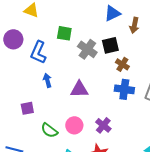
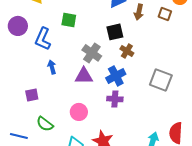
gray cross: (87, 49) -> (92, 53), moved
blue cross: (124, 89) -> (116, 76), moved, turned -36
purple cross: (103, 125) -> (115, 99), moved, turned -35
green semicircle: (49, 130) -> (45, 124), moved

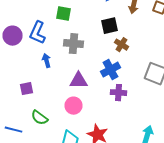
purple circle: (18, 26) -> (12, 36), moved
gray cross: (92, 53) -> (74, 44), moved, turned -30
purple triangle: (84, 76) -> (78, 81), moved
purple cross: (115, 99) -> (118, 93), moved

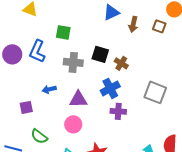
black square: (110, 26) -> (100, 54), moved, turned 30
blue arrow: (46, 61) -> (49, 89), moved, turned -88

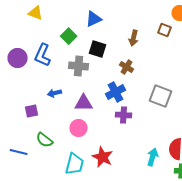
blue triangle: (111, 12) -> (94, 19), moved
brown arrow: (133, 24) -> (134, 38), moved
green square: (63, 32) -> (69, 36), turned 35
black square: (100, 54) -> (98, 49), moved

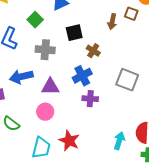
brown arrow: (134, 38) -> (112, 22), moved
black square: (98, 49) -> (74, 33), moved, turned -30
blue arrow: (55, 93) -> (21, 77), size x1.6

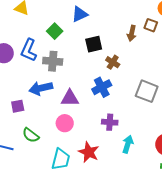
gray cross: (45, 50) -> (53, 61), moved
purple cross: (90, 99) -> (110, 122), moved
cyan arrow: (119, 141) -> (128, 144), moved

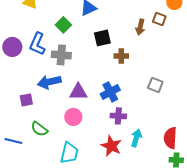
brown cross: (113, 62) -> (121, 56), turned -32
blue cross: (102, 87) -> (110, 92), moved
gray square: (147, 91) -> (155, 85), size x0.7
red star: (89, 152) -> (111, 146), moved

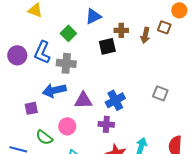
brown cross: (121, 56) -> (121, 30), moved
purple cross: (118, 116) -> (106, 124), moved
pink circle: (73, 117) -> (67, 126), moved

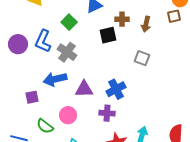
brown square: (164, 27) -> (174, 16), moved, turned -32
gray cross: (66, 63) -> (67, 52), turned 30
gray square: (160, 93) -> (142, 58), moved

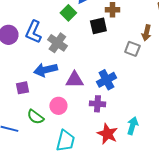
green square: (69, 22) -> (68, 13), moved
brown arrow: (146, 24) -> (146, 33), moved

